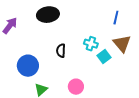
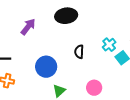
cyan cross: (91, 44) -> (109, 45), turned 32

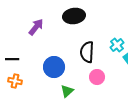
black semicircle: (79, 52) -> (87, 52), size x1.5
pink circle: (94, 88) -> (97, 77), moved

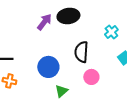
purple arrow: (36, 27) -> (44, 22), moved
cyan cross: (117, 45) -> (111, 32), moved

